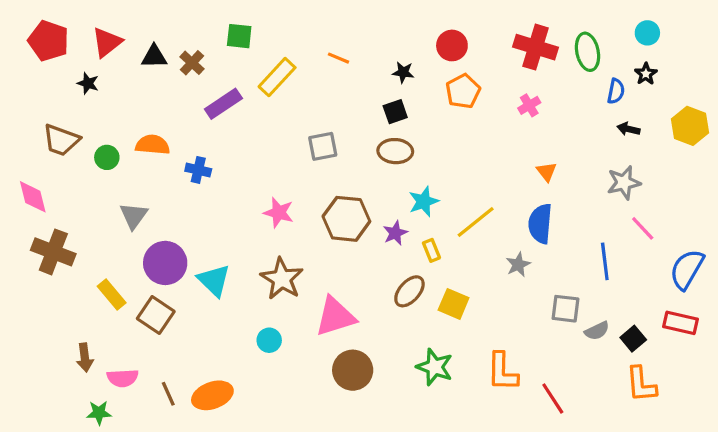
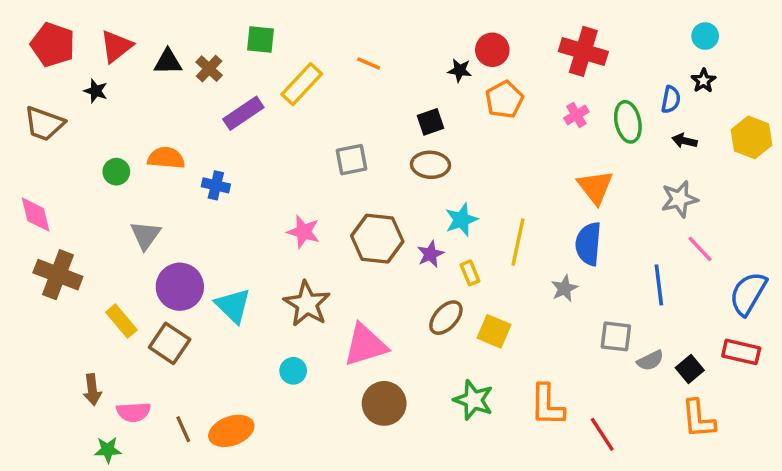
green ellipse: (588, 52) -> (628, 122), moved
black star: (403, 72) -> (460, 70), moved
brown trapezoid: (61, 140) -> (44, 124), moved
orange triangle: (547, 172) -> (595, 187), size x1.6
yellow line: (476, 222) -> (518, 242), turned -39

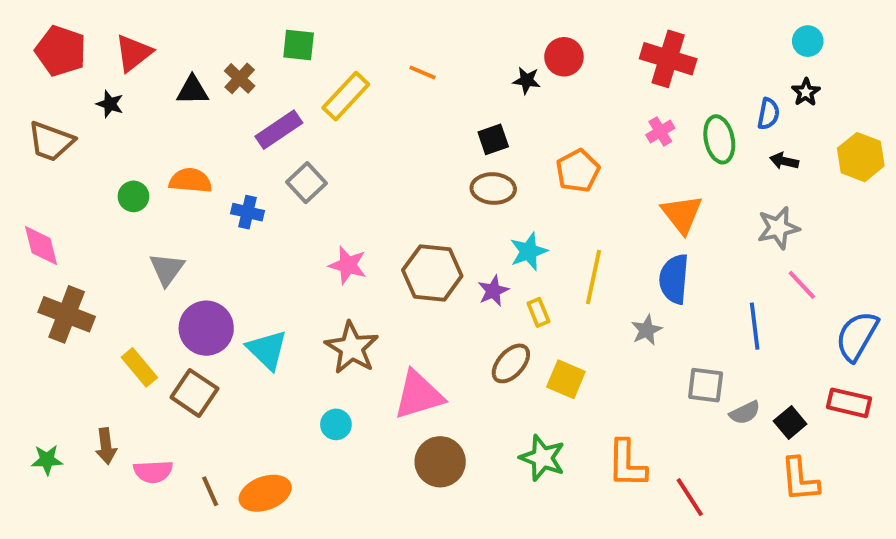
black triangle: (168, 62) -> (192, 90), moved
orange pentagon: (504, 100) -> (578, 171), moved
gray square: (352, 160) -> (306, 183), moved, turned -32
green star: (108, 450) -> (47, 460), moved

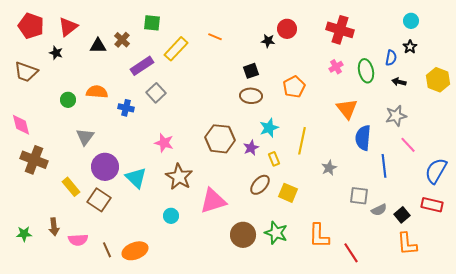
pink star: (348, 265) -> (164, 143), moved
blue semicircle: (674, 279) -> (363, 138), moved
brown circle: (440, 462) -> (243, 235), moved

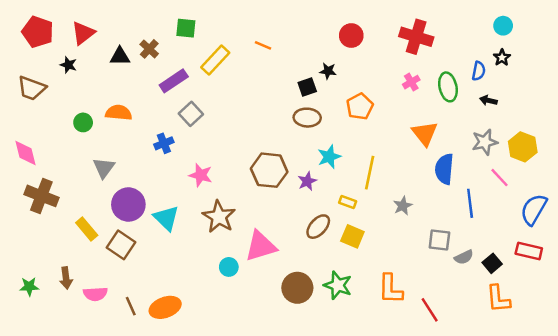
black star: (268, 41) -> (328, 71), moved
yellow hexagon: (438, 80) -> (523, 147), moved
blue cross: (126, 108) -> (164, 143), moved, turned -35
yellow rectangle: (274, 159) -> (348, 202), moved, turned -48
cyan circle: (171, 216) -> (229, 267), moved

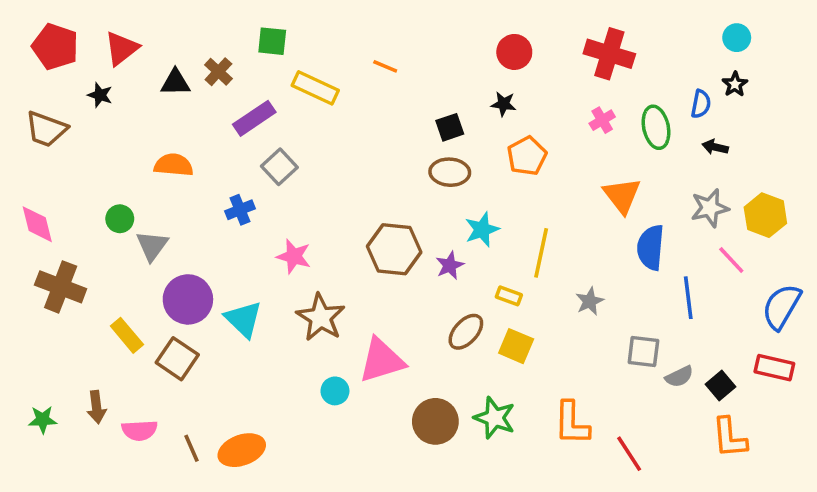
yellow rectangle: (215, 60) -> (315, 88), turned 72
black star: (328, 71) -> (504, 104), moved
green circle: (83, 122) -> (120, 219), moved

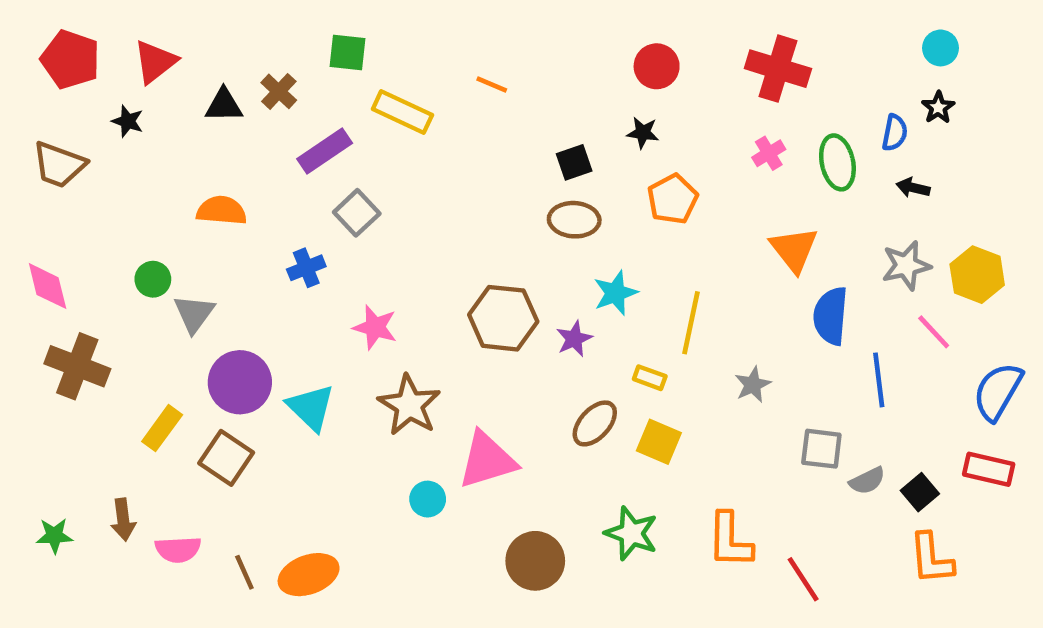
yellow rectangle: (127, 335) -> (162, 428), turned 76
brown circle: (435, 421) -> (535, 561), moved

